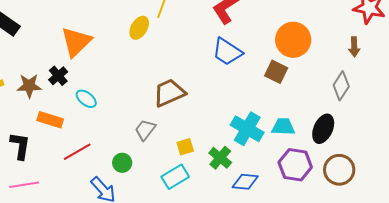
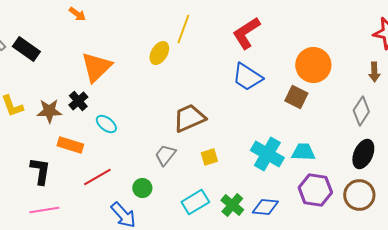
black ellipse: (323, 129) -> (363, 154), moved
yellow square: (185, 147) -> (209, 157), moved
green cross: (220, 158) -> (232, 205), moved

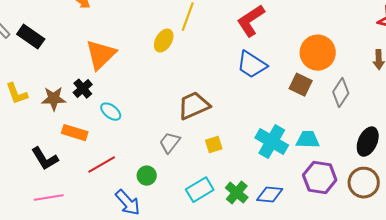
gray diamond: (361, 111) -> (341, 93), moved
black L-shape: (40, 171) -> (45, 159), turned 140

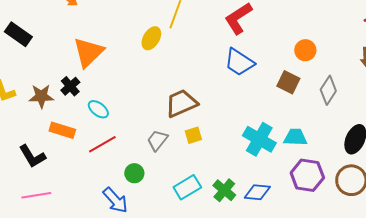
orange circle: (318, 53) -> (305, 50), size x0.6
yellow square: (214, 145) -> (193, 135), moved
red line: (102, 165) -> (102, 144), moved

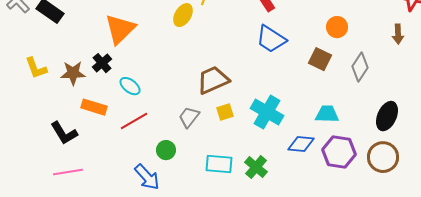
cyan cross: (259, 139) -> (267, 112), moved
cyan rectangle: (187, 187) -> (219, 164), turned 36
blue diamond: (257, 192) -> (301, 144), moved

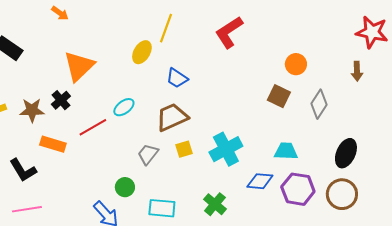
blue trapezoid: (271, 39) -> (177, 78), moved, size x0.7
cyan ellipse: (130, 86) -> (124, 107), moved, turned -75
cyan cross: (267, 112) -> (226, 149), turned 32
red line: (134, 121) -> (93, 127), moved
cyan rectangle: (219, 164) -> (162, 208), moved

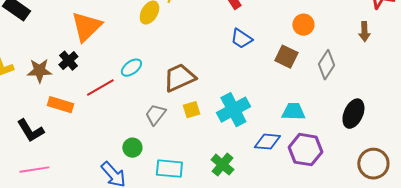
blue trapezoid: (177, 78) -> (241, 39), moved
brown circle: (342, 194) -> (373, 164), moved

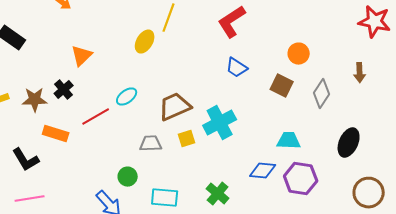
orange triangle: (86, 27) -> (82, 56), size x0.7
brown arrow: (364, 32) -> (360, 73), moved
cyan cross: (233, 110) -> (220, 123), moved
gray trapezoid: (155, 115) -> (151, 144), turned 50

